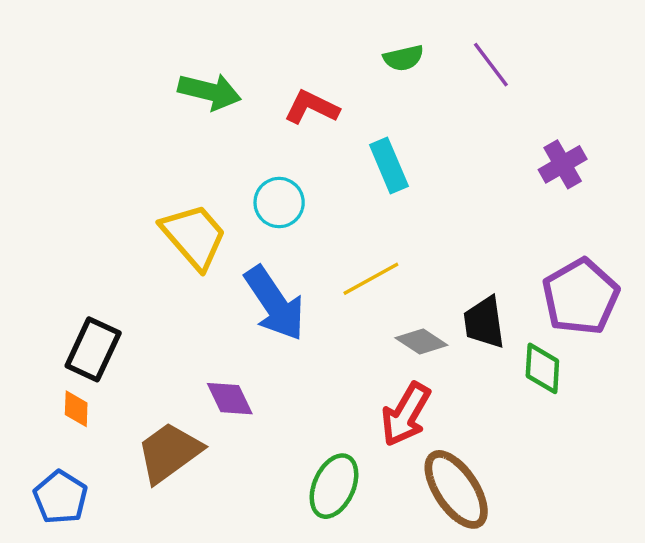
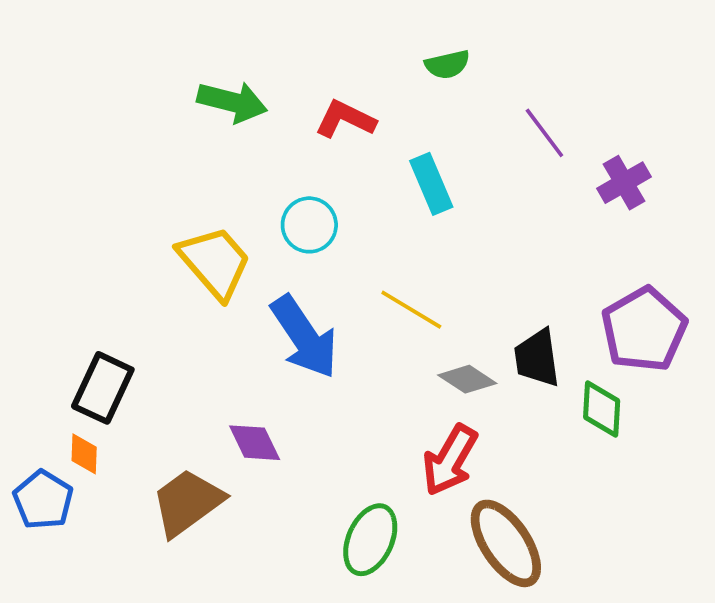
purple line: (491, 65) -> (544, 133), moved
yellow line: (371, 279) -> (411, 310), turned 60
blue pentagon: (61, 497) -> (43, 500), moved

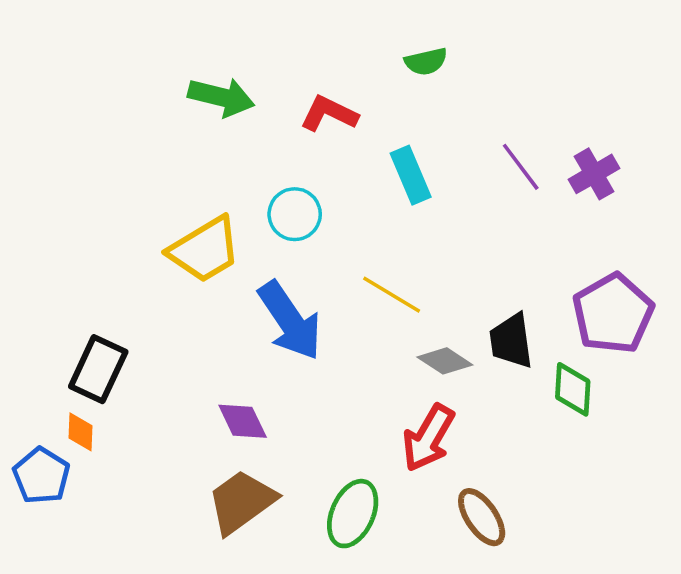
purple line: (544, 133) -> (521, 167), moved
yellow trapezoid: (215, 262) -> (205, 250), turned 100
brown trapezoid: (187, 502) -> (241, 502), moved
brown ellipse: (506, 543) -> (482, 517), size x0.7

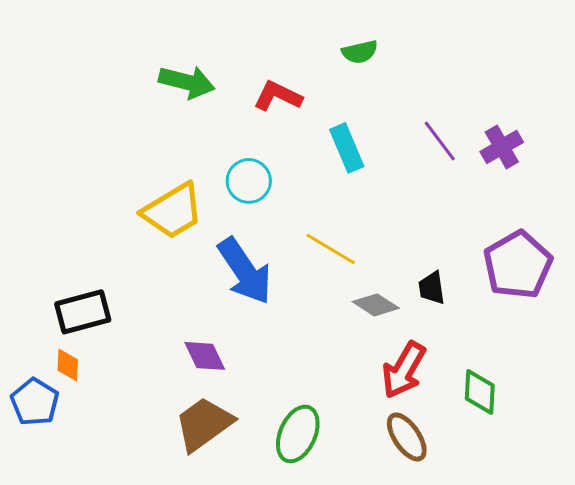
black trapezoid: (511, 341) -> (432, 288), size x0.7
black rectangle: (98, 369) -> (83, 312), turned 50
green diamond: (573, 389) -> (480, 392), moved
red arrow: (428, 438) -> (404, 370), moved

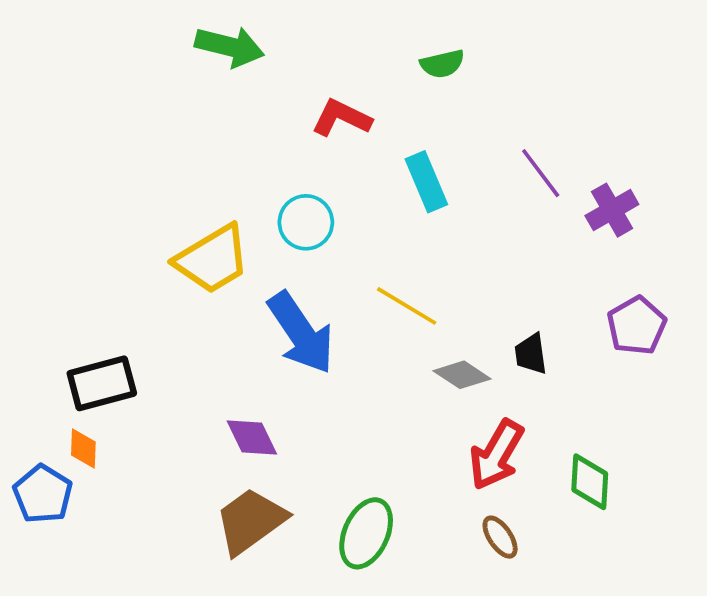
green arrow: (187, 82) -> (230, 47), moved
purple cross: (502, 147) -> (612, 210), moved
purple pentagon: (518, 265) -> (637, 326), size x0.7
brown ellipse: (407, 437) -> (500, 537), size x0.7

